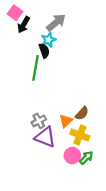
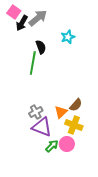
gray arrow: (56, 23) -> (38, 18), moved
cyan star: (48, 40) -> (68, 37), moved
green arrow: (86, 158) -> (52, 146), moved

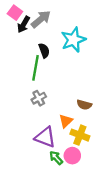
cyan star: (68, 37) -> (73, 40), size x1.6
brown semicircle: (76, 105) -> (84, 105), moved, turned 64
gray cross: (36, 112) -> (39, 98), moved
green arrow: (52, 146) -> (56, 158), turned -88

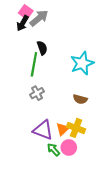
pink square: (15, 13) -> (26, 12), moved
cyan star: (73, 40) -> (82, 63), moved
orange triangle: (66, 121) -> (63, 129), moved

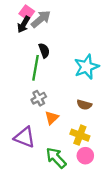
orange triangle: (63, 129) -> (52, 118), moved
purple triangle: (43, 130) -> (25, 137), moved
pink circle: (69, 147) -> (85, 156), moved
green arrow: (53, 150) -> (56, 158), size x1.5

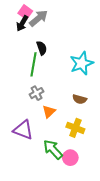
pink circle: (85, 156) -> (70, 158), moved

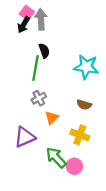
gray arrow: (39, 18) -> (41, 19), turned -54
cyan star: (82, 63) -> (86, 67), turned 30
purple triangle: (23, 130) -> (25, 137), turned -45

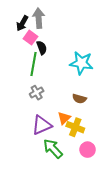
pink square: (27, 13) -> (30, 38), moved
orange triangle: (52, 118) -> (64, 118), moved
purple triangle: (25, 137) -> (42, 125), moved
pink circle: (74, 166) -> (88, 150), moved

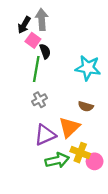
orange triangle: (64, 118) -> (69, 127), size x1.5
yellow cross: (75, 127) -> (80, 153), moved
green arrow: (53, 149) -> (57, 160), turned 120

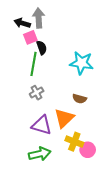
black arrow: (24, 25) -> (22, 23), turned 77
pink square: (33, 40) -> (30, 37), turned 32
purple triangle: (45, 135) -> (42, 125), turned 40
green arrow: (57, 160) -> (40, 154), moved

